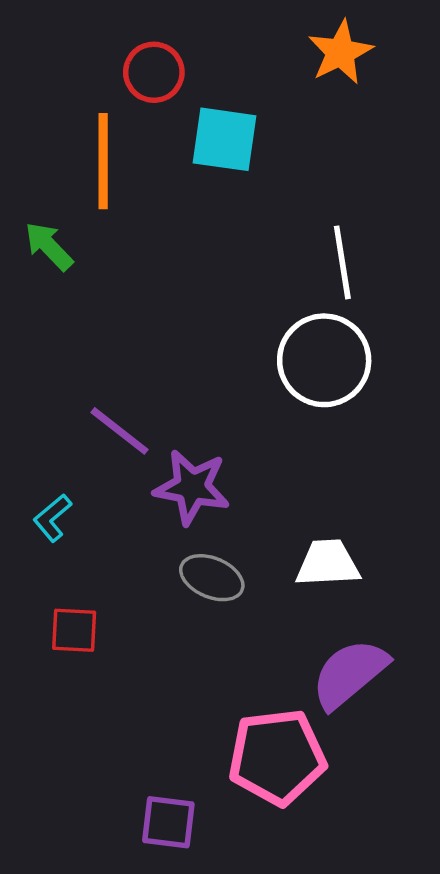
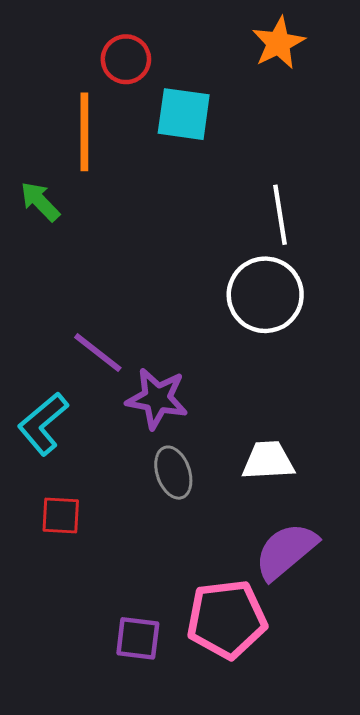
cyan L-shape: (52, 518) -> (43, 424), size x1.6
gray ellipse: (212, 578) -> (173, 473), turned 48
purple square: (168, 822) -> (138, 638), moved

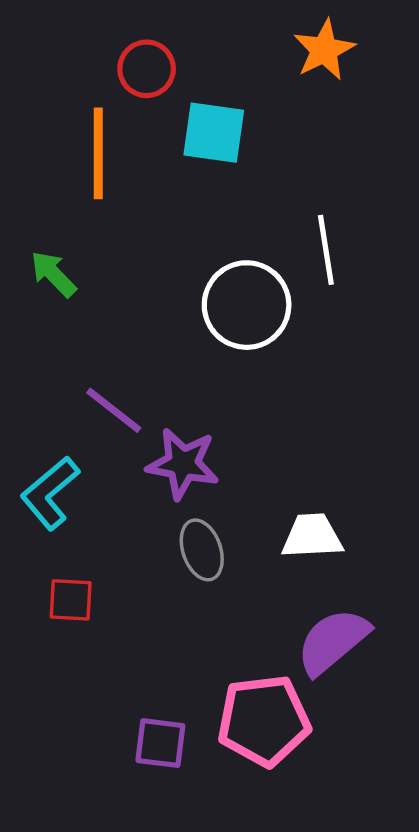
green arrow: (40, 201) -> (53, 274), moved
white circle: (265, 295) -> (247, 305), moved

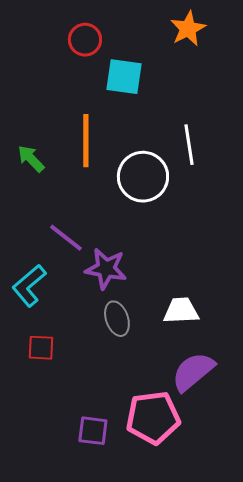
orange line: (98, 153) -> (86, 141), moved

